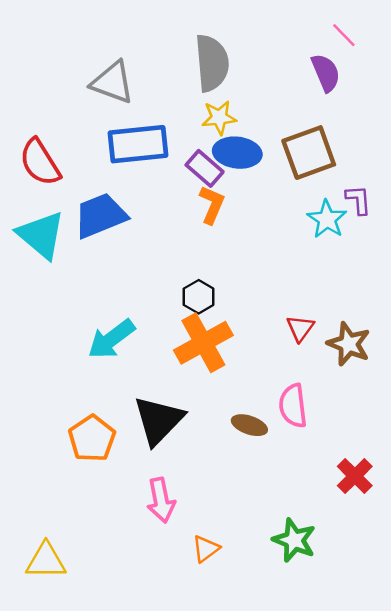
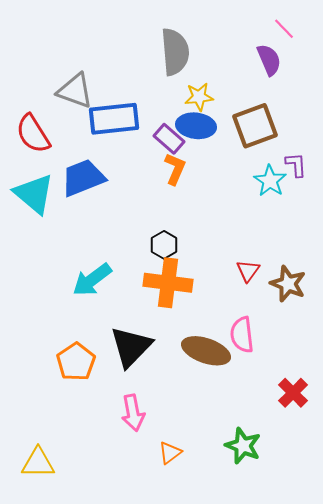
gray triangle: (113, 82) -> (75, 91), moved
yellow star: (219, 117) -> (199, 97), moved
orange cross: (203, 343) -> (168, 283), turned 36
brown ellipse: (249, 425) -> (206, 351), size x1.6

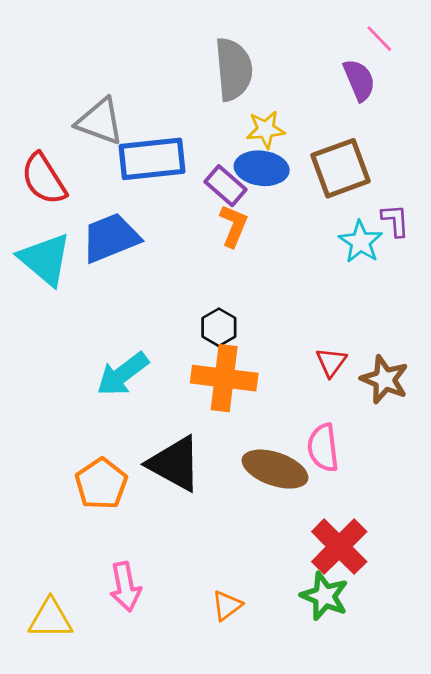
black triangle: (131, 347) -> (175, 464), turned -45
red cross: (293, 393) -> (339, 547), moved, size x1.4
pink arrow: (133, 413) -> (125, 587), moved

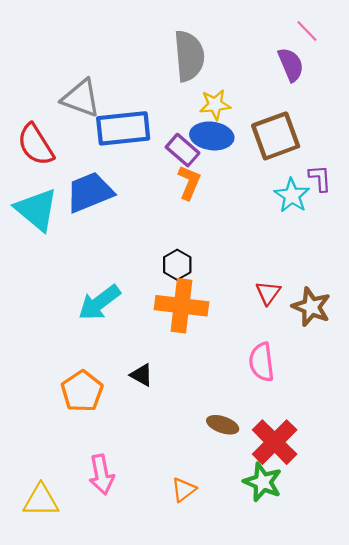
black triangle: (175, 464) -> (142, 375), size x0.5
brown ellipse: (275, 469) -> (223, 425), moved, size x0.6

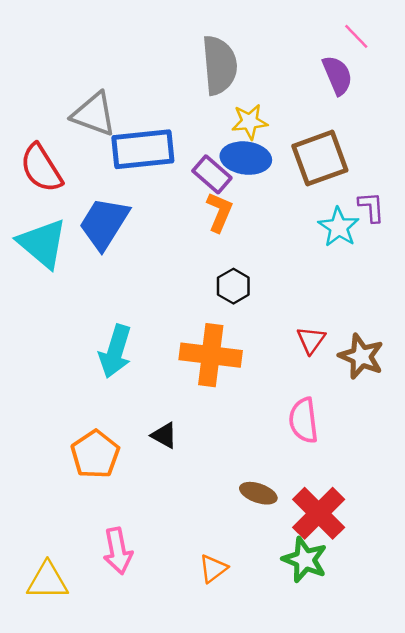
blue trapezoid: (90, 192) -> (104, 223), turned -36
black hexagon: (177, 265) -> (233, 286), moved
cyan arrow: (99, 303) -> (115, 351), turned -36

